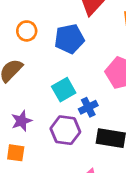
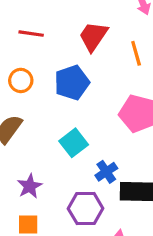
blue cross: (88, 107) -> (106, 172), moved
purple hexagon: (65, 130) -> (86, 208), moved

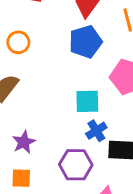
blue pentagon: (72, 83) -> (86, 42), moved
cyan square: (74, 143) -> (87, 101), moved, turned 35

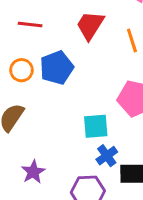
blue pentagon: (86, 42) -> (57, 68), moved

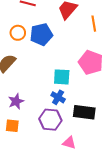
blue cross: (107, 156) -> (58, 97), moved, turned -32

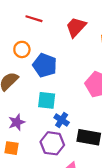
blue pentagon: (41, 34) -> (45, 65), moved, turned 30
cyan square: (62, 77) -> (47, 100), moved

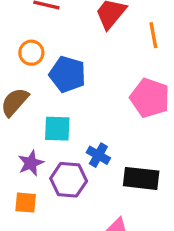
cyan square: (47, 100) -> (57, 129), moved
purple hexagon: (52, 143) -> (69, 180), moved

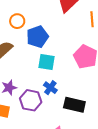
blue pentagon: (67, 74) -> (37, 37), turned 30
cyan square: (57, 129) -> (46, 62), moved

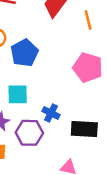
cyan square: (46, 62) -> (18, 94), moved

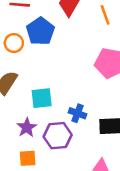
blue pentagon: (24, 53) -> (40, 31), moved

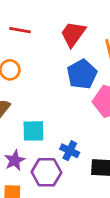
blue pentagon: (40, 31) -> (82, 74), moved

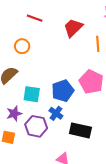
blue pentagon: (82, 74) -> (63, 91), moved

